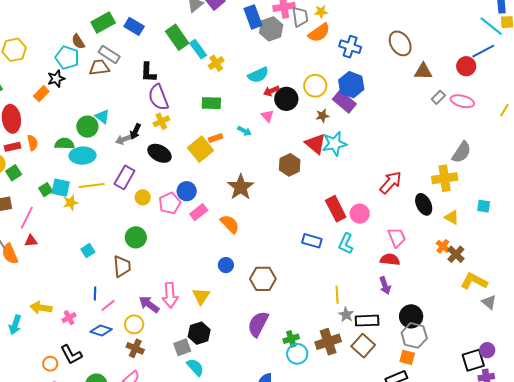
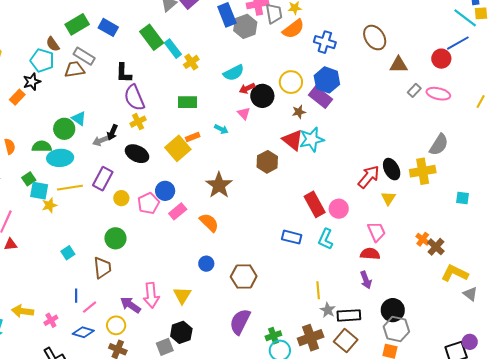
green square: (46, 190) -> (29, 179), moved
black ellipse: (424, 204) -> (392, 169), moved
yellow triangle: (452, 217) -> (388, 198), moved, turned 35

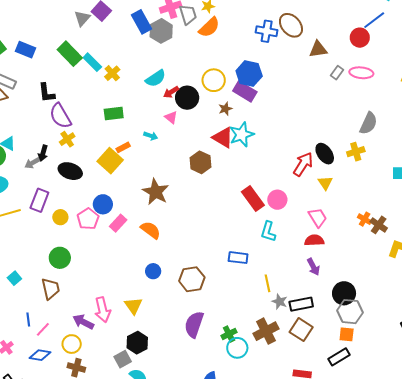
blue cross: (325, 42) -> (267, 31), moved
yellow cross: (423, 171) -> (356, 152), size x0.7
blue rectangle: (292, 237) -> (238, 258), moved

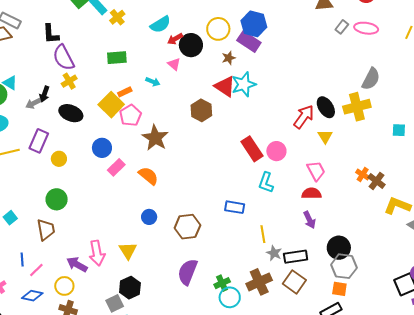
yellow cross: (356, 152) -> (357, 107), size x1.5
pink pentagon: (88, 219) -> (130, 115), moved

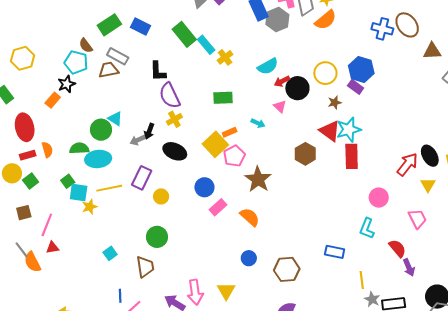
purple rectangle: (249, 42) -> (356, 87), size x0.7
red rectangle: (252, 149) -> (352, 156), moved, turned 30
red semicircle: (311, 193) -> (397, 248), moved, turned 48

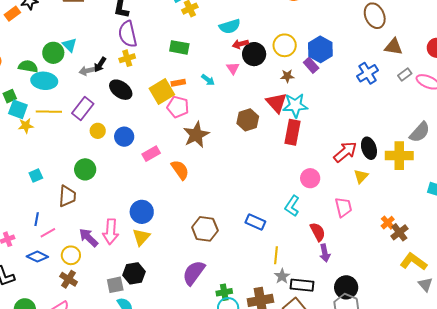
blue cross: (382, 29) -> (368, 73), moved, turned 30
pink pentagon: (234, 156) -> (178, 107), turned 30
blue circle: (204, 187) -> (124, 137), moved
blue circle: (249, 258) -> (142, 212), moved, size x1.5

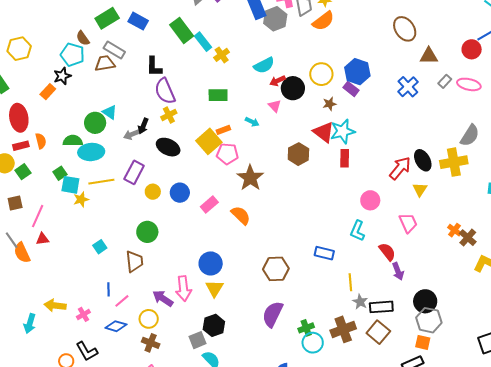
red rectangle: (292, 132) -> (345, 158), size x0.7

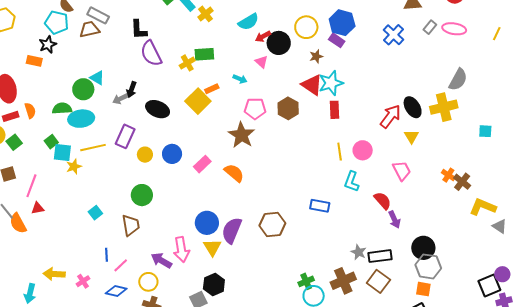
orange rectangle: (48, 92) -> (34, 61), turned 63
yellow cross: (169, 115) -> (187, 63), moved
pink pentagon: (227, 154) -> (255, 109), moved
yellow line: (350, 282) -> (340, 152), moved
purple semicircle: (273, 314) -> (232, 230), moved

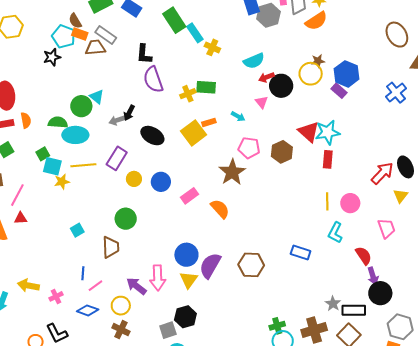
yellow cross: (206, 14) -> (212, 47), turned -35
brown star: (316, 56) -> (318, 61), moved
orange rectangle: (34, 61) -> (80, 34), moved
black circle: (423, 248) -> (380, 293), moved

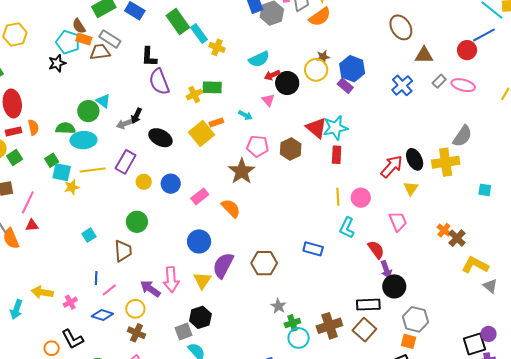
blue circle: (186, 255) -> (199, 241), moved
gray star: (333, 304) -> (278, 306), moved

